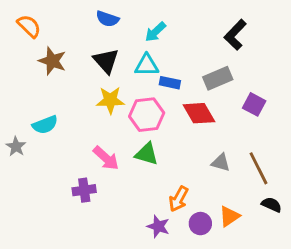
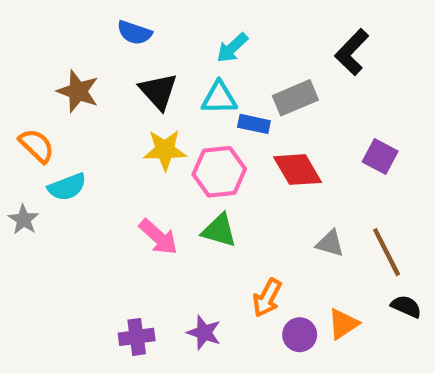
blue semicircle: (107, 19) -> (134, 33), moved
orange semicircle: (29, 26) -> (37, 146), moved
gray rectangle: (218, 78) -> (295, 98), moved
purple cross: (84, 190) -> (137, 337), moved
purple star: (158, 226) -> (204, 333), moved

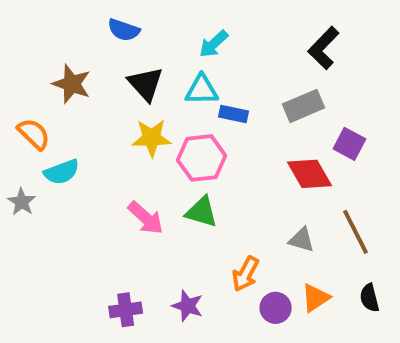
gray rectangle: (295, 98) -> (304, 106), moved
red diamond: (297, 170) -> (310, 174), moved
gray triangle: (330, 243) -> (302, 240), moved
black semicircle: (406, 306) -> (369, 298), moved, turned -128

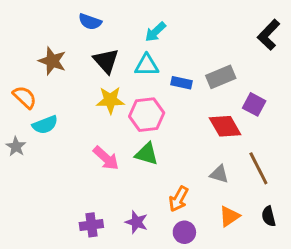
black L-shape: (324, 48) -> (269, 35), moved
blue rectangle: (234, 114) -> (181, 83), moved
purple circle: (276, 308) -> (184, 232), moved

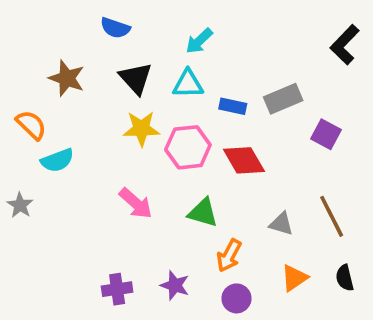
red diamond: (225, 126) -> (244, 160), moved
gray star: (16, 147) -> (20, 205), moved
green triangle: (147, 154) -> (203, 213), moved

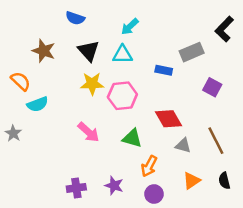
gray rectangle: (283, 99) -> (192, 52), moved
blue rectangle: (233, 106) -> (164, 70), moved
red diamond: (244, 160) -> (169, 119), moved

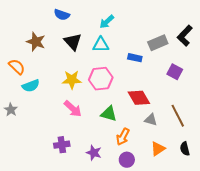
black L-shape: (224, 29) -> (185, 36), moved
yellow star: (92, 84) -> (72, 80), moved
purple cross: (76, 188) -> (62, 145), moved

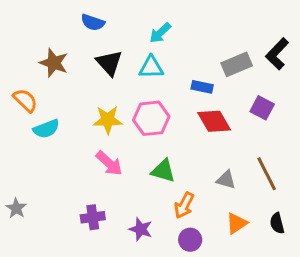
red diamond: (139, 98) -> (214, 121), moved
gray star: (11, 110) -> (16, 208), moved

